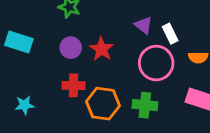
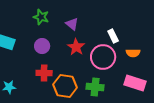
purple triangle: (144, 25) -> (72, 24), moved
red star: (102, 49) -> (76, 47), moved

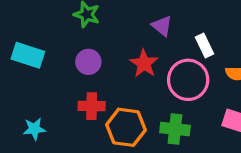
purple triangle: (72, 24) -> (162, 26), moved

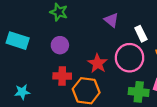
red star: (144, 63) -> (98, 63), moved
green cross: (175, 129) -> (139, 92), moved

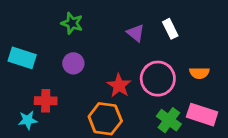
white rectangle: (141, 34) -> (170, 29), moved
red cross: (62, 76) -> (46, 101), moved
green cross: (139, 92) -> (169, 120), turned 30

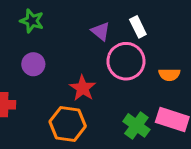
pink circle: (158, 79) -> (126, 61), moved

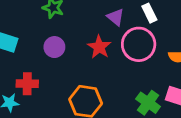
red star: (83, 88) -> (99, 47), moved

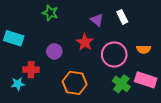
pink circle: (139, 44) -> (114, 54), moved
purple circle: (54, 47) -> (54, 51), moved

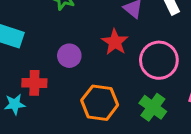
green cross: (121, 84) -> (153, 107), moved

